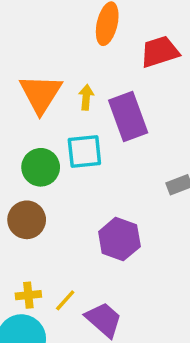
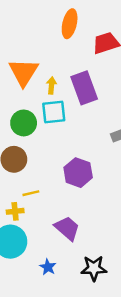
yellow arrow: (86, 97) -> (51, 85), moved
yellow line: (65, 300) -> (31, 193), moved, turned 35

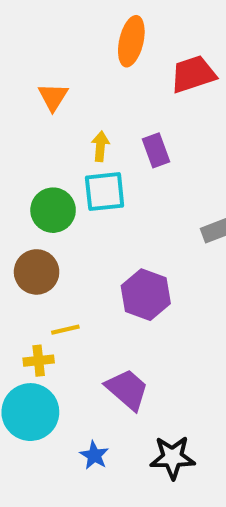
orange triangle: (24, 72) -> (53, 97), moved, size x0.6
purple rectangle: (84, 88) -> (156, 150), size x0.6

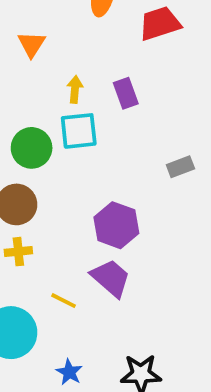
yellow line: (65, 330) -> (64, 301), moved, turned 40
yellow cross: (39, 361) -> (18, 252), moved
purple trapezoid: (127, 389) -> (111, 278), moved

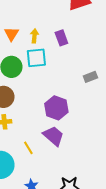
orange triangle: (32, 44) -> (11, 34), moved
yellow line: (64, 301) -> (28, 148), turned 32

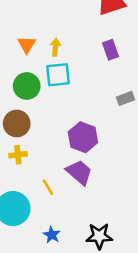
purple rectangle: (61, 38) -> (110, 50), moved

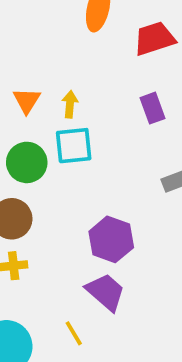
yellow line: (48, 187) -> (74, 333), moved

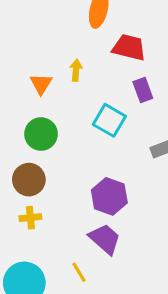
red trapezoid: (154, 39) -> (129, 47), moved, turned 32
yellow arrow: (70, 104) -> (76, 70), moved
cyan square: (74, 146) -> (109, 120), moved, turned 36

